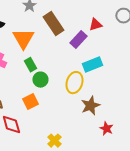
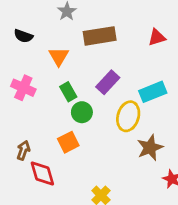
brown rectangle: (53, 24) -> (100, 36), turned -65
orange triangle: (23, 39) -> (59, 56), size x0.7
purple rectangle: (78, 40) -> (108, 82), moved

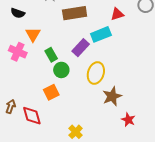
orange triangle: (59, 56) -> (33, 34), moved
cyan rectangle: (153, 92) -> (101, 34), moved
brown arrow: (23, 150) -> (11, 106), moved

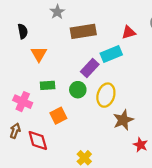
black semicircle: (18, 13) -> (23, 31), turned -120
pink cross: (18, 52) -> (23, 102), moved
green rectangle: (51, 55) -> (48, 85), moved, turned -64
green circle: (61, 70) -> (78, 90), moved

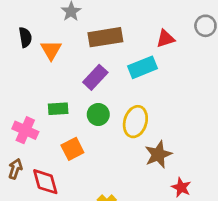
orange triangle: (39, 54) -> (51, 50), moved
purple rectangle: (90, 68) -> (95, 77), moved

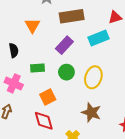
black semicircle: (25, 37) -> (14, 50), moved
brown star: (158, 155) -> (91, 112), moved, turned -30
red diamond: (45, 182) -> (44, 121), moved

